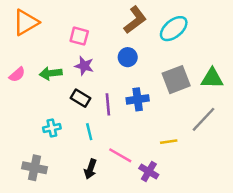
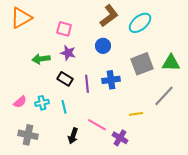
pink semicircle: (17, 75) -> (20, 102), moved
cyan line: (89, 132) -> (64, 107), moved

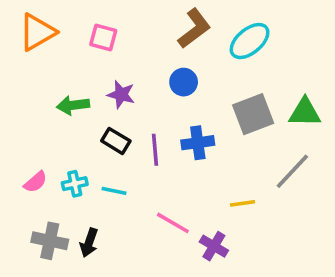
pink square: (64, 29) -> (103, 37), moved
cyan line: (64, 107) -> (114, 191), turned -64
black arrow: (73, 136) -> (89, 243), moved

